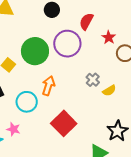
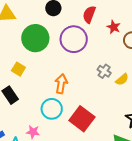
green circle: (35, 51) -> (35, 38), moved
cyan circle: (27, 102) -> (52, 109), moved

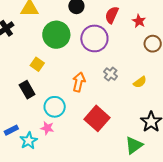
red star: (114, 27) -> (139, 21), moved
gray cross: (104, 71) -> (111, 74), moved
cyan circle: (52, 109) -> (55, 107), moved

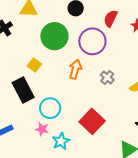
orange arrow: (79, 82) -> (75, 69), moved
black rectangle: (27, 90) -> (23, 90), size x1.4
cyan star: (29, 141) -> (61, 141), moved

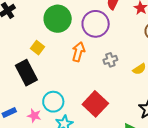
gray cross: (107, 77) -> (110, 60), turned 32
cyan circle: (50, 108) -> (53, 102), moved
pink star: (42, 129) -> (34, 116), moved

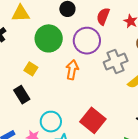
gray cross: (110, 60) -> (116, 62), moved, size x1.6
black rectangle: (26, 73) -> (22, 95), size x0.7

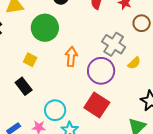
purple circle: (87, 41) -> (101, 71), moved
gray cross: (116, 62) -> (114, 44), turned -30

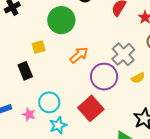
orange arrow: (71, 57) -> (79, 55), turned 30
yellow square: (30, 60) -> (39, 47), turned 32

